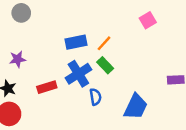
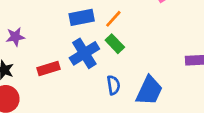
blue semicircle: (95, 97) -> (113, 85), moved

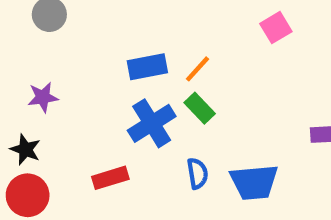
red rectangle: (48, 69) -> (110, 178), moved
blue trapezoid: (149, 91) -> (254, 182), turned 60

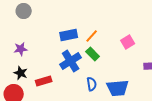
pink square: (276, 28) -> (128, 42), moved
black star: (25, 150) -> (21, 73), moved
red rectangle: (110, 178) -> (44, 81), moved

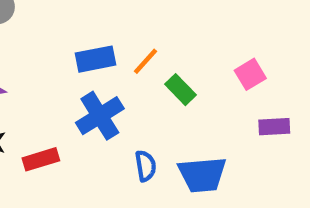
pink square: (128, 42) -> (250, 74), moved
green rectangle: (93, 54) -> (180, 90), moved

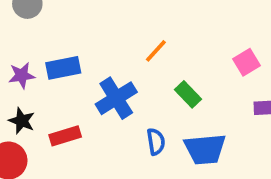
blue rectangle: (95, 59) -> (63, 68), moved
green rectangle: (180, 90) -> (188, 94), moved

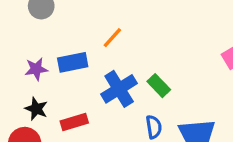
orange line: (156, 51) -> (112, 38), moved
green rectangle: (188, 94) -> (159, 86), moved

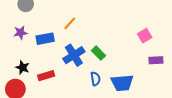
purple star: (36, 69) -> (21, 33), moved

